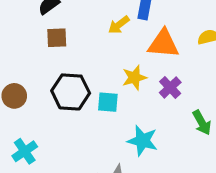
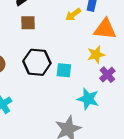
yellow star: (134, 78) -> (96, 55), moved
purple cross: (170, 87) -> (107, 75), moved

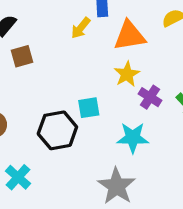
black hexagon: (37, 62) -> (57, 130), moved

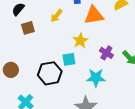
yellow arrow: (81, 28) -> (56, 16), moved
yellow star: (127, 74) -> (80, 41), moved

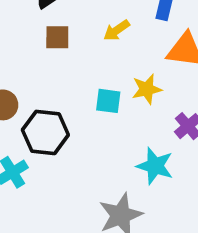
cyan square: (69, 59) -> (108, 101), moved
black hexagon: (50, 73) -> (45, 132), moved

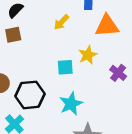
brown square: (57, 37) -> (13, 35), moved
cyan star: (155, 166) -> (71, 104), moved, turned -30

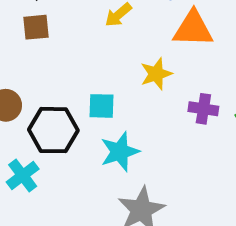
cyan square: (65, 67) -> (102, 106), moved
purple cross: (118, 73) -> (203, 109), turned -35

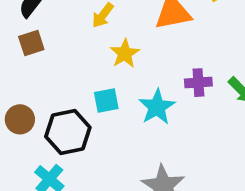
yellow star: (156, 74) -> (125, 53), moved
cyan star: (120, 152) -> (157, 107), moved

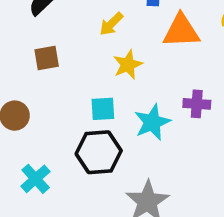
brown square: (31, 43) -> (47, 58), moved
black hexagon: (68, 132) -> (99, 152), moved

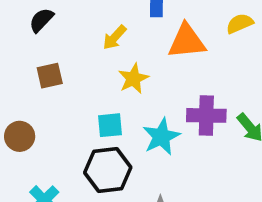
purple cross: (197, 104) -> (206, 115), size x1.4

